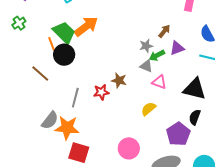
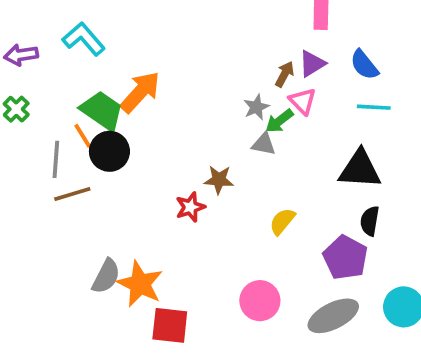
purple triangle: (177, 48) -> (312, 64), moved
brown line: (40, 74) -> (72, 194), turned -48
pink triangle: (159, 82) -> (303, 101), moved, turned 35
gray line: (75, 98) -> (56, 159), moved
orange star: (67, 128) -> (140, 284), turned 30

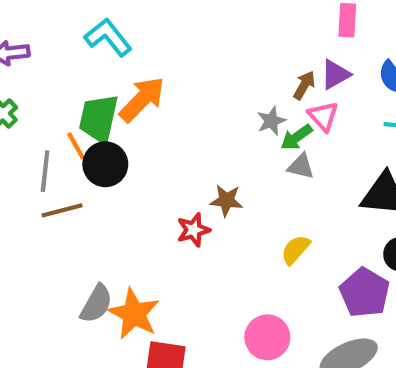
cyan L-shape: (84, 39) -> (108, 37), moved
green trapezoid: (102, 111) -> (99, 119), turned -114
gray triangle: (264, 144) -> (301, 166), moved

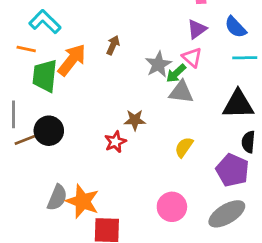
brown arrow: (304, 85) -> (113, 45), moved
gray star: (271, 121) -> (158, 64), size x1.4
orange line: (76, 146) -> (26, 49), moved, turned -42
black circle: (105, 164) -> (49, 131), moved
gray triangle: (301, 166) -> (181, 92), size x1.4

